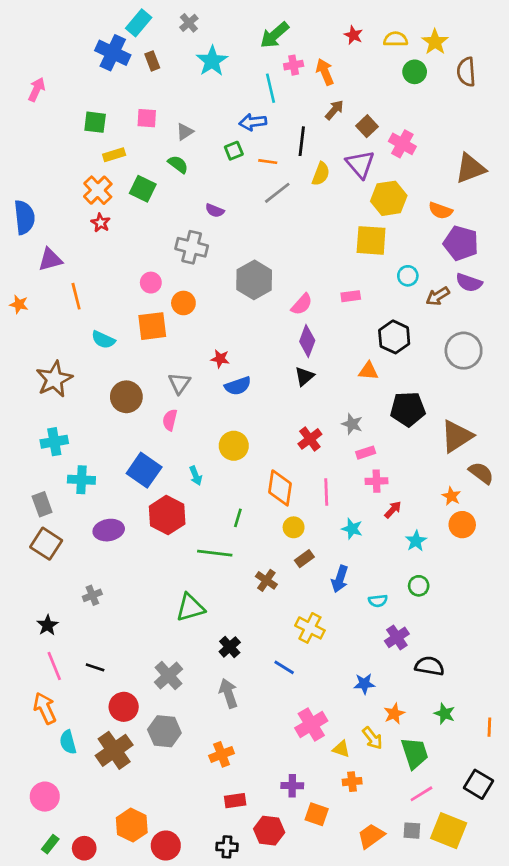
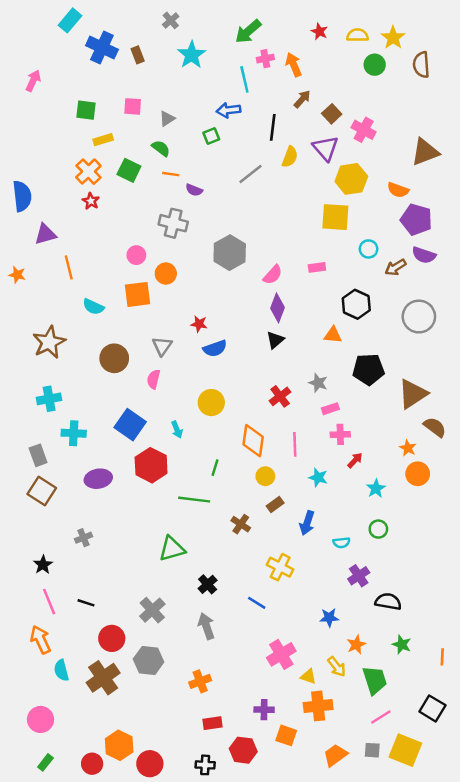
cyan rectangle: (139, 23) -> (70, 20), moved
orange line: (268, 162) -> (171, 174), moved
orange cross: (352, 782) -> (318, 706), size x1.6
red circle: (84, 848) -> (92, 764), moved

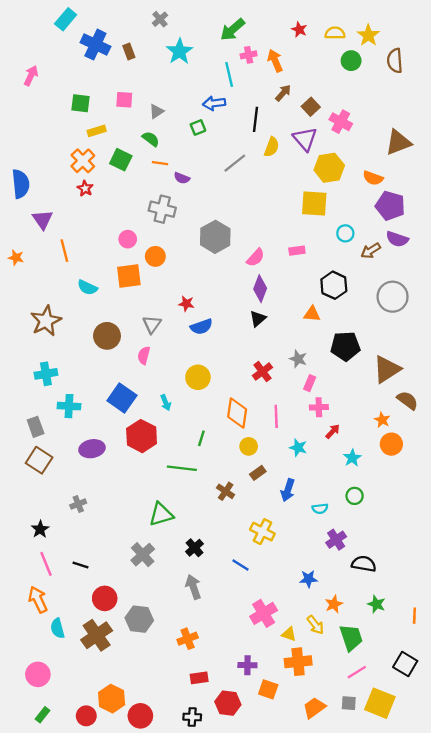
purple triangle: (45, 234) -> (42, 220), turned -50
pink rectangle: (330, 409) -> (310, 383), turned -49
gray cross: (152, 610) -> (143, 555), moved

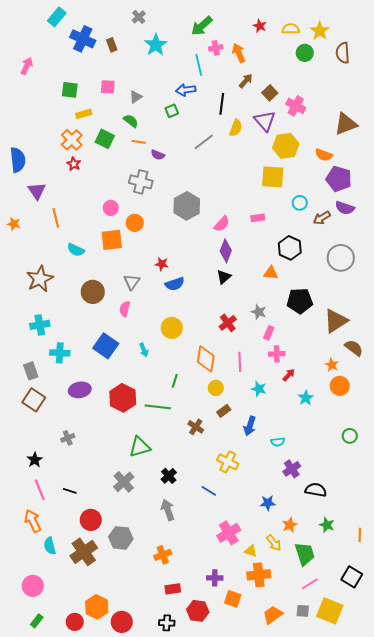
red hexagon: (142, 436) -> (123, 398), moved
green circle: (355, 496) -> (350, 436), moved

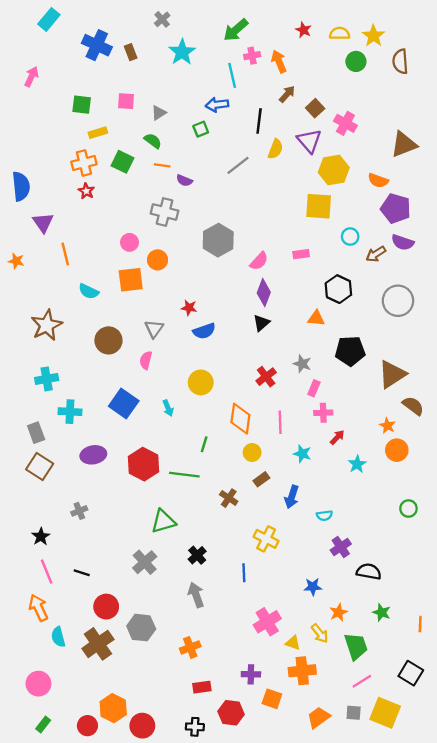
cyan rectangle: (57, 17) -> (49, 19), moved
orange cross: (72, 140) -> (84, 163), turned 30
blue line: (209, 491) -> (244, 573), turned 56

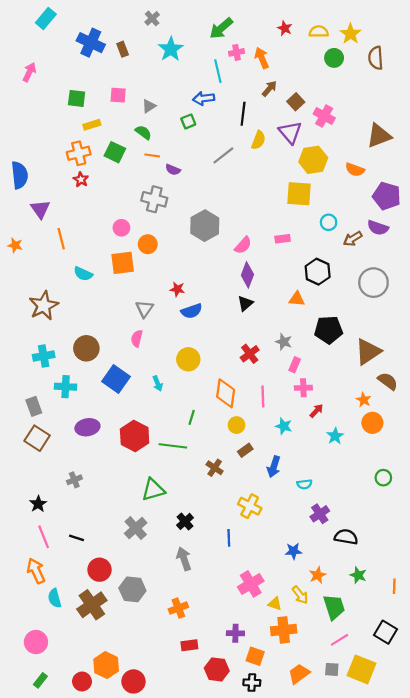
purple pentagon: (396, 209) -> (387, 196), moved
brown circle: (108, 340) -> (86, 348), moved
black cross: (195, 727) -> (252, 683), moved

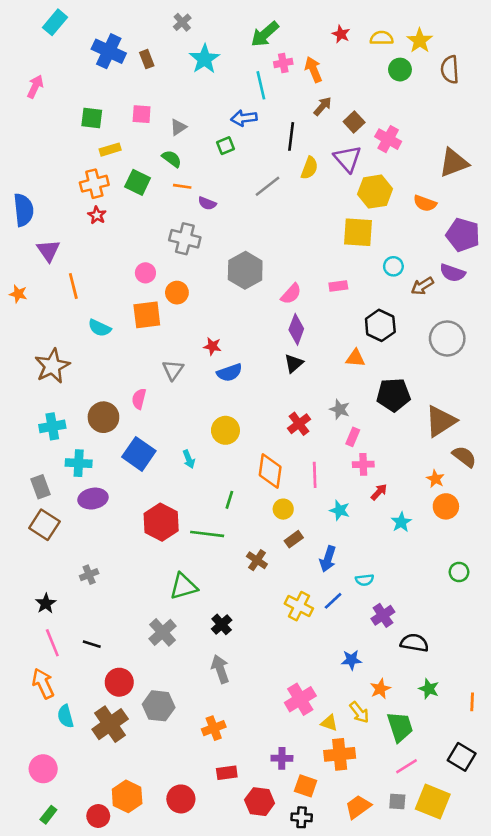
pink semicircle: (137, 338) -> (139, 399), moved
purple ellipse: (87, 427) -> (93, 499), moved
blue line: (229, 538) -> (333, 601), moved, turned 49
red circle: (133, 681) -> (181, 799), moved

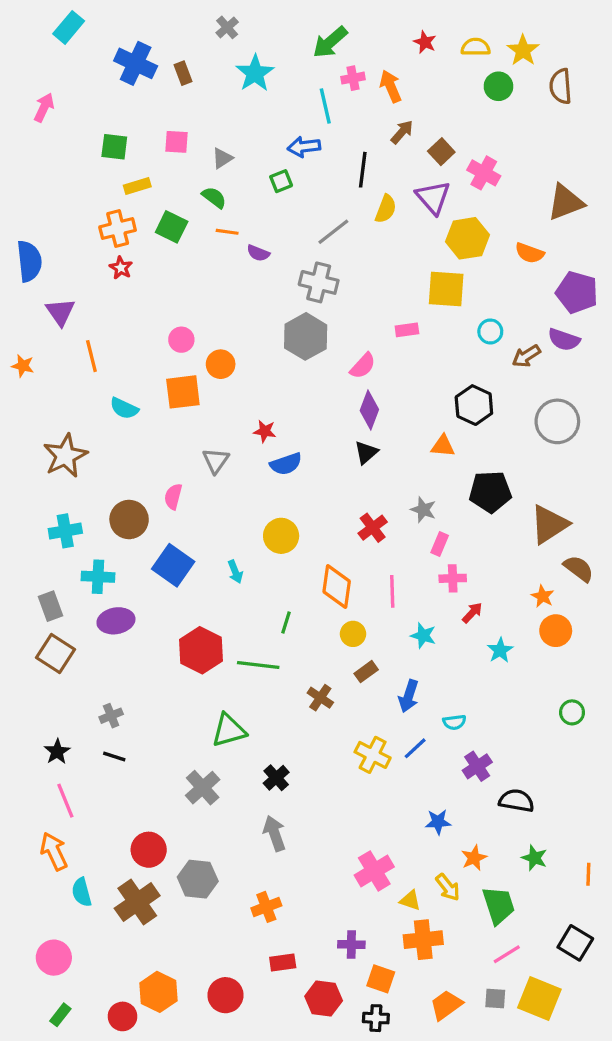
gray cross: (185, 239) -> (319, 282), moved
pink rectangle: (338, 286) -> (407, 330), moved
black line: (92, 644) -> (114, 757), moved

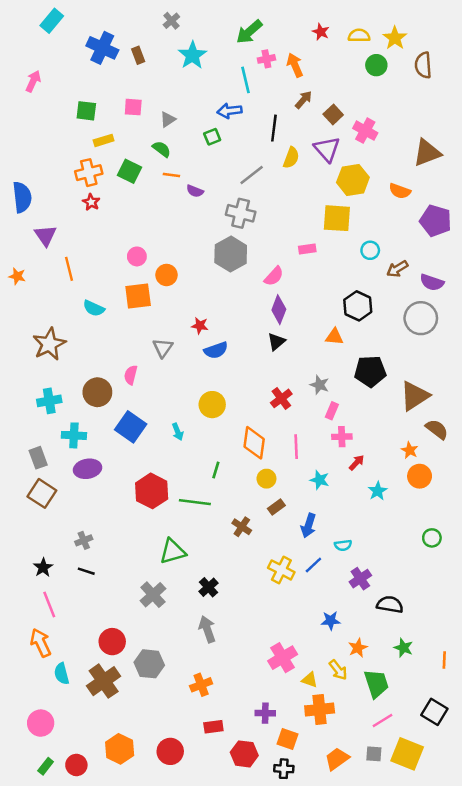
purple semicircle: (564, 340) -> (432, 282), moved
red circle: (123, 1016) -> (76, 765), moved

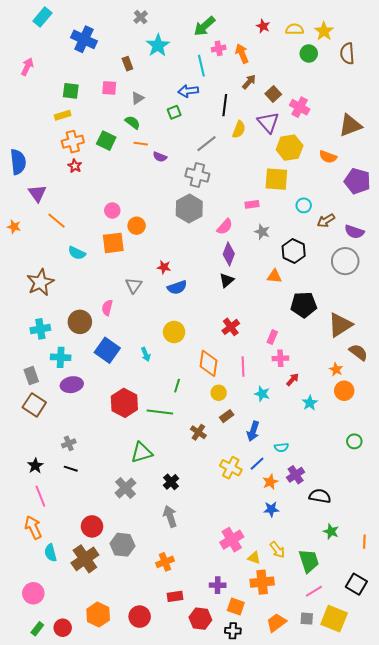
brown rectangle: (138, 55) -> (127, 64), moved
yellow rectangle: (104, 140) -> (63, 115), moved
orange line: (69, 269) -> (57, 221), turned -36
gray star: (320, 385) -> (262, 232), moved
orange star: (358, 648) -> (270, 482), moved

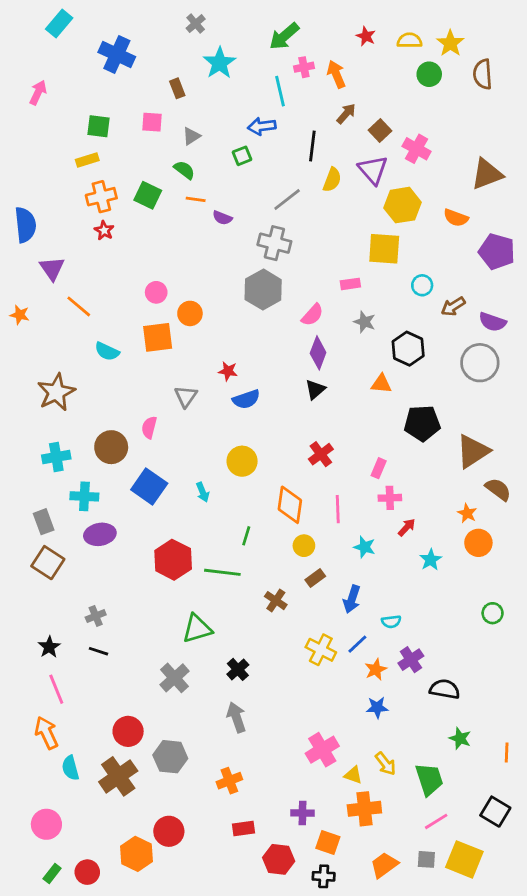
red circle: (140, 617) -> (169, 831), moved

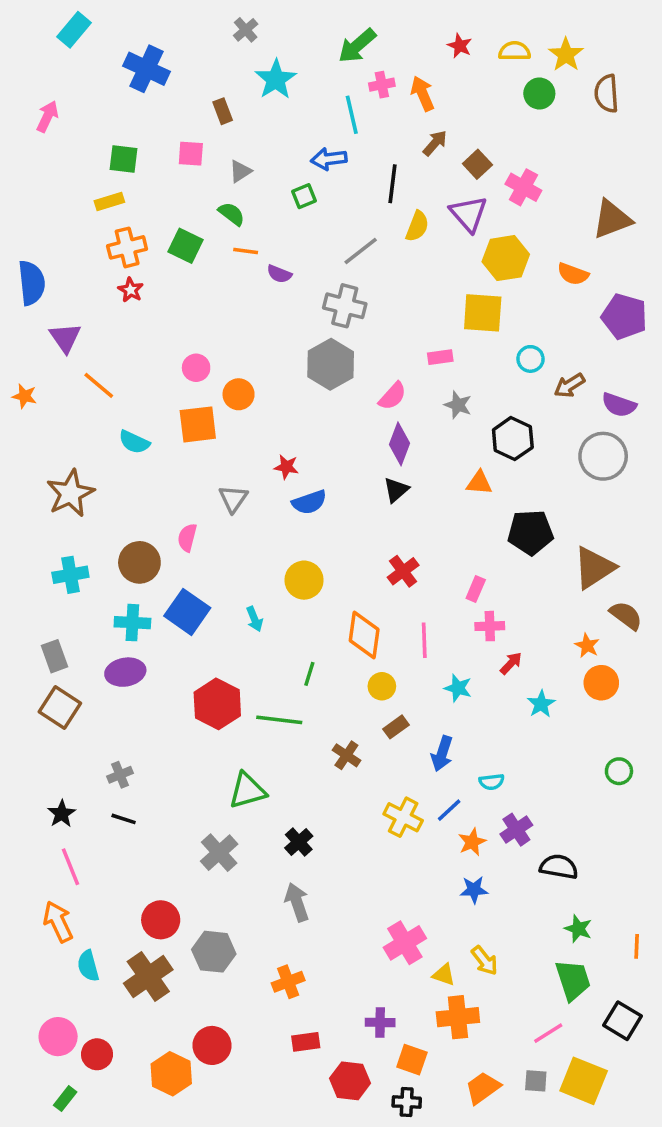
cyan cross: (84, 496) -> (132, 623), moved
green trapezoid: (429, 779) -> (573, 980), moved
red circle: (87, 872) -> (97, 1054), moved

